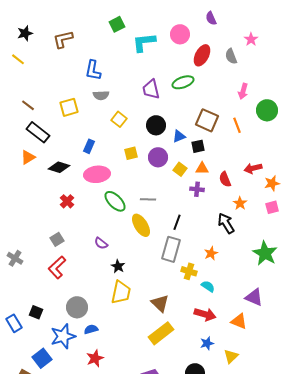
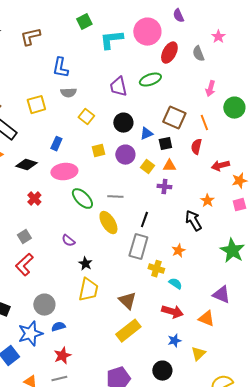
pink circle: (180, 34) -> (147, 32), size x1.4
red semicircle: (225, 179) -> (196, 147), moved, turned 35

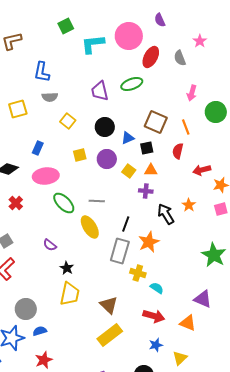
black arrow: (193, 221) -> (166, 214), moved
orange star: (178, 251) -> (149, 242), moved, size x1.5

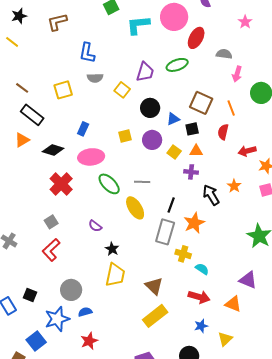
gray semicircle: (180, 58) -> (224, 54), moved, turned 119
purple trapezoid: (100, 91) -> (145, 72), turned -150
yellow square: (68, 121) -> (122, 90), moved
red cross: (16, 203) -> (61, 184), size x1.6

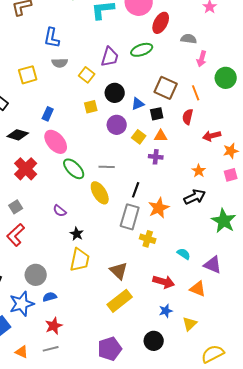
yellow square: (125, 136) -> (91, 107), moved
pink ellipse: (91, 157) -> (56, 142), turned 55
black arrow: (211, 195) -> (195, 197), moved, turned 95
cyan semicircle: (202, 269) -> (184, 254), moved

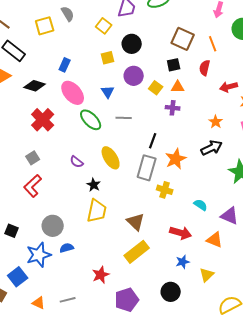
gray semicircle: (60, 63) -> (68, 14), moved, turned -119
blue triangle: (138, 104) -> (108, 92), moved, turned -40
yellow ellipse: (100, 193) -> (111, 158), moved
red star: (54, 326) -> (101, 275), moved

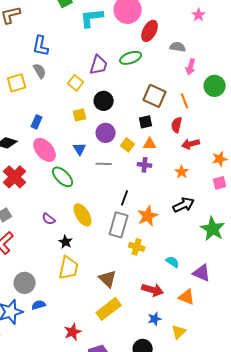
red arrow: (229, 87) -> (191, 144), moved
gray line: (124, 118) -> (104, 164), moved
orange star: (216, 122) -> (182, 172), moved

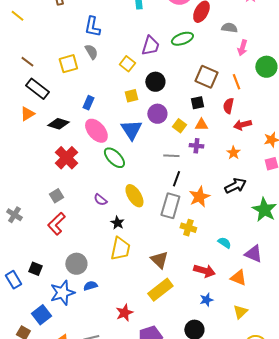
blue triangle: (80, 149) -> (131, 130), size x1.6
gray line: (104, 164) -> (171, 156), moved
yellow triangle: (179, 332) -> (240, 312), moved

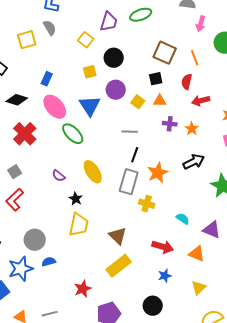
purple cross: (196, 146) -> (170, 124), moved

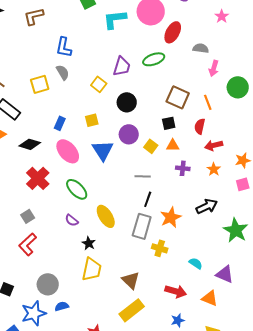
yellow square: (90, 72) -> (92, 120), moved
orange star: (192, 129) -> (214, 169), moved
green ellipse: (73, 134) -> (77, 189), moved

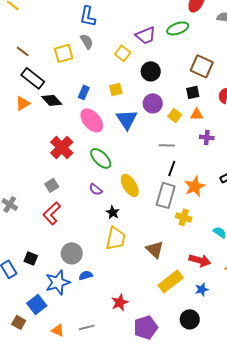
purple trapezoid: (122, 66) -> (146, 35), turned 50
black diamond: (30, 144) -> (52, 100), moved, turned 30
yellow rectangle: (132, 310) -> (171, 281), moved

